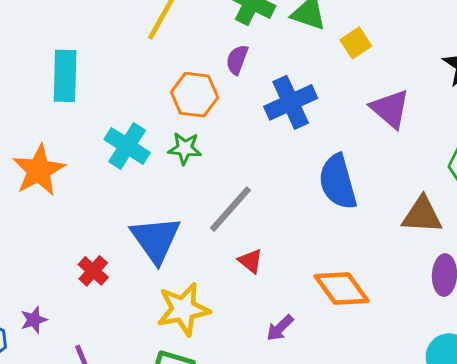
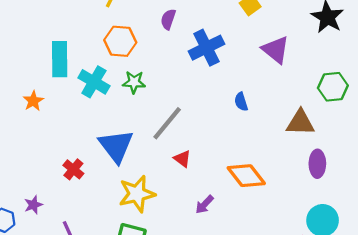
cyan rectangle: (65, 76) -> (60, 59), moved
orange hexagon: (195, 95) -> (120, 41), moved
orange star: (39, 170) -> (33, 101), size x0.6
blue semicircle: (338, 182) -> (241, 102), size x0.5

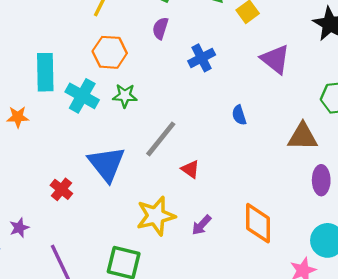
blue cross: (206, 48) -> (202, 58), size x0.7
orange star: (33, 101) -> (18, 117), turned 30
red triangle: (182, 159) -> (190, 169), moved
orange diamond: (246, 176) -> (258, 223), moved, turned 39
yellow star: (137, 194) -> (156, 216), moved

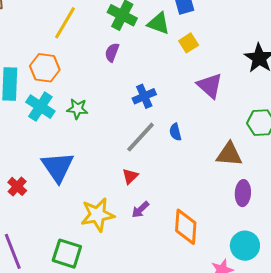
orange hexagon: (110, 52) -> (45, 68), moved
blue cross: (202, 58) -> (144, 96), moved
gray line: (161, 139) -> (141, 137), moved
red triangle: (190, 169) -> (130, 176), turned 36
purple arrow: (201, 225) -> (140, 210), moved

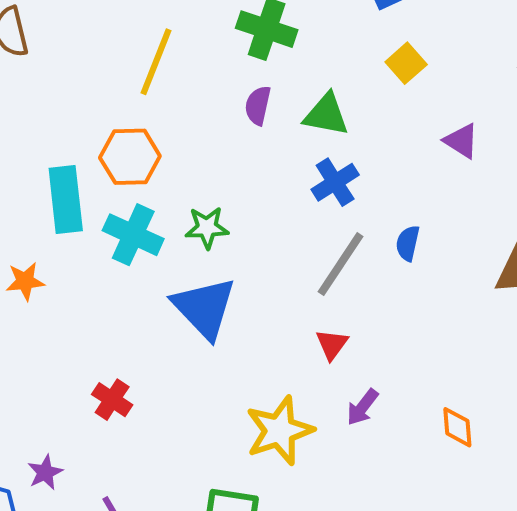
green triangle: (159, 23) -> (326, 115), moved
purple triangle: (210, 86) -> (461, 141), size x0.7
blue semicircle: (175, 132) -> (408, 243), turned 36
blue triangle: (58, 167) -> (204, 308), moved
orange diamond: (186, 227) -> (457, 427), size x0.6

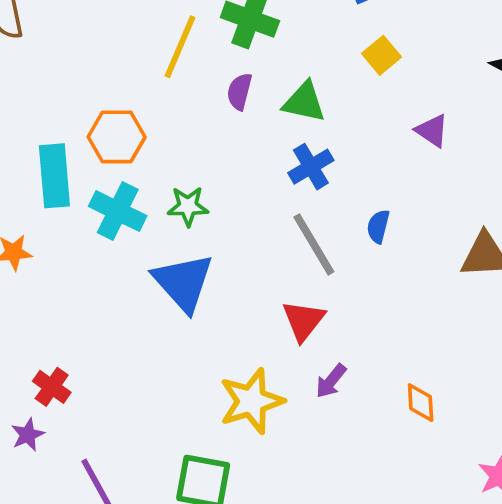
yellow line: (156, 62) -> (180, 47), moved
gray line: (341, 264) -> (314, 244), turned -66
red triangle: (332, 344) -> (304, 321), size x1.4
red cross: (112, 400) -> (52, 387), moved

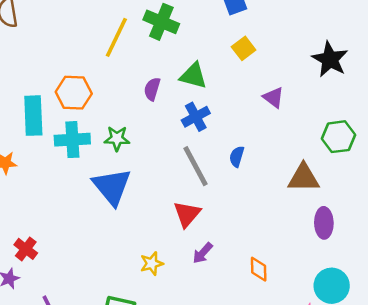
purple semicircle: (240, 92) -> (152, 89), moved
cyan cross: (118, 211) -> (72, 140), turned -32
yellow star: (251, 401) -> (152, 264), size x0.6

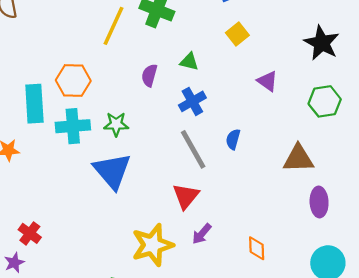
green triangle: (193, 76) -> (189, 62), size x0.7
green hexagon: (338, 137) -> (325, 101), moved
yellow star: (152, 264) -> (153, 245), size x1.8

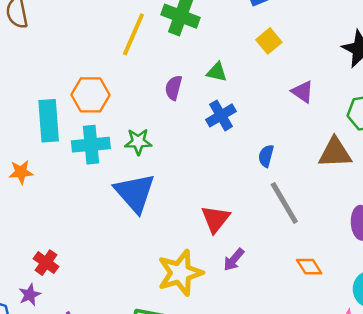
gray line: (193, 149) -> (284, 203), moved
brown triangle: (298, 159) -> (335, 153), moved
orange diamond: (257, 248) -> (309, 267), moved, turned -30

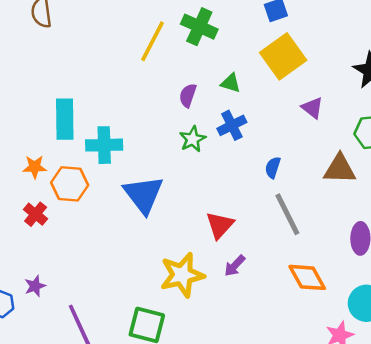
yellow square: (269, 41) -> (283, 56), size x1.8
orange hexagon: (91, 95) -> (70, 184), moved
green star: (138, 142) -> (193, 139), moved, turned -30
red cross: (46, 263) -> (36, 214), moved
orange diamond: (309, 267) -> (307, 277), size x1.5

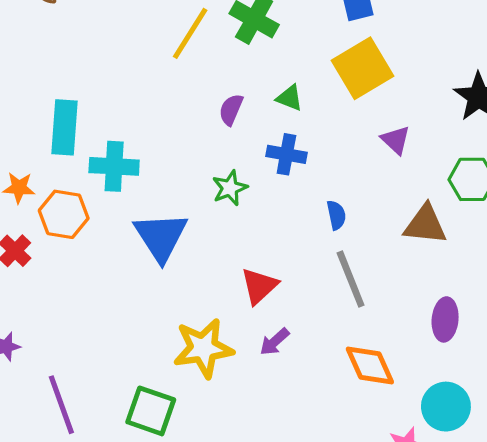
blue cross: (232, 125) -> (286, 154), turned 32
green star: (193, 139) -> (230, 188), moved
blue semicircle: (273, 167) -> (336, 215), turned 145

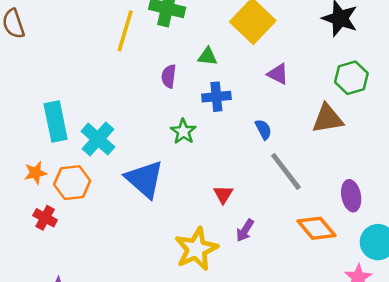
purple triangle: (396, 140) -> (278, 74), moved
cyan cross: (114, 166) -> (98, 139), turned -36
red triangle: (259, 286) -> (223, 194), size x0.7
purple ellipse: (445, 319) -> (351, 196), moved

